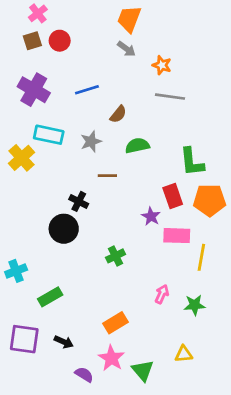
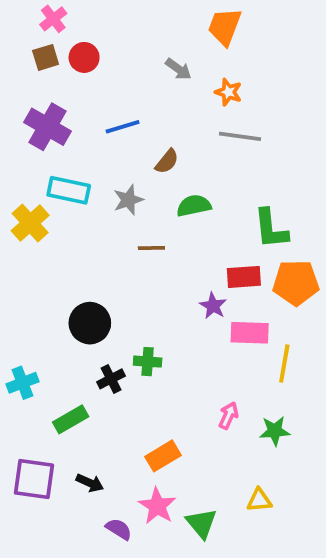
orange trapezoid: (129, 19) -> (225, 27), moved
red rectangle: (173, 196) -> (244, 277), turned -75
black cross: (79, 201) -> (111, 379), moved, turned 36
green cross: (116, 256) -> (148, 362), moved, turned 30

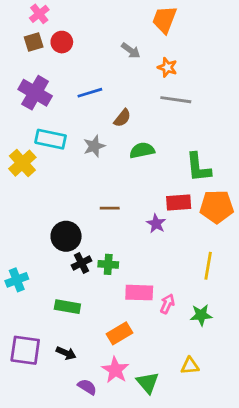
brown line: (151, 248) -> (110, 208), moved
pink rectangle: (250, 333) -> (139, 293), moved
black cross: (111, 379) -> (82, 263), moved
green rectangle: (71, 419) -> (67, 307), moved, turned 40

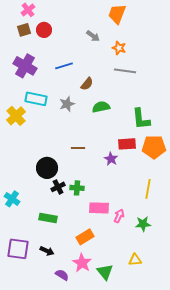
cyan cross: (17, 280) -> (12, 199), turned -35

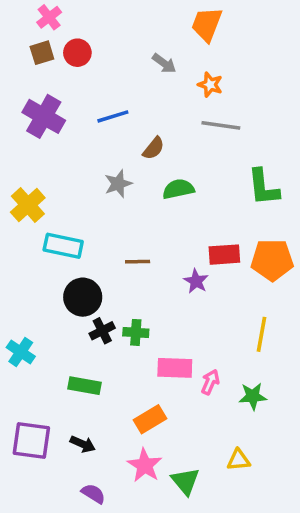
cyan rectangle: (36, 99) -> (63, 246), moved
green L-shape: (141, 119) -> (263, 187), moved
purple semicircle: (62, 275) -> (93, 494), moved

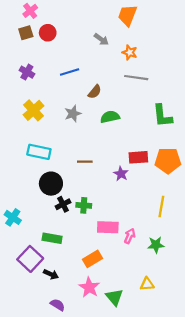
purple cross: (44, 116) -> (27, 72), size x0.6
yellow cross: (28, 205) -> (33, 110), moved
purple square: (31, 441) -> (30, 259), moved, turned 35

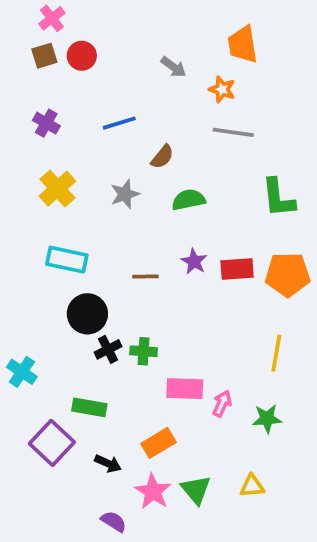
orange trapezoid: (127, 15) -> (243, 45), moved, turned -30
purple star: (121, 174) -> (194, 261), moved
black arrow: (51, 274) -> (108, 463), moved
green triangle: (114, 297) -> (196, 490), moved
purple semicircle: (58, 305) -> (114, 521), moved

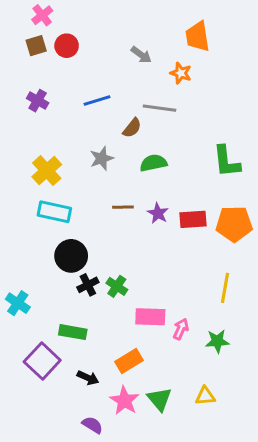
gray line: (233, 132) -> (159, 108), moved
yellow cross: (57, 189) -> (47, 171), moved
brown line: (145, 276) -> (123, 207), moved
green cross: (144, 351) -> (117, 286), turned 30

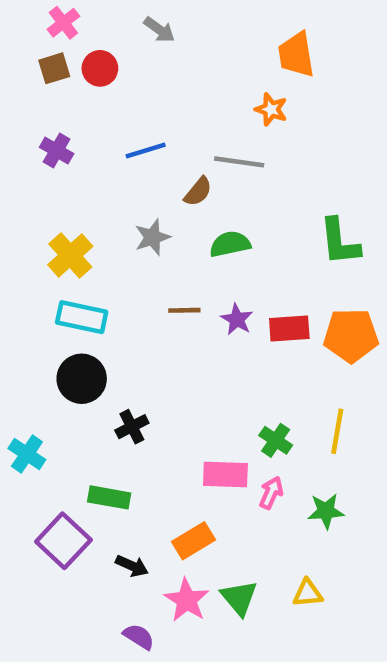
gray arrow: (141, 55) -> (159, 30), moved
black circle: (71, 256) -> (82, 379), moved
green cross: (117, 286) -> (276, 440), moved

